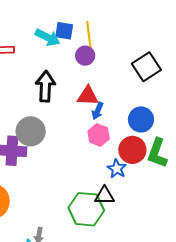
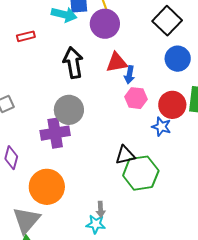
purple circle: (85, 56) -> (105, 24), size x1.5
blue circle: (141, 119) -> (178, 59), moved
black triangle: (104, 196) -> (125, 155), moved

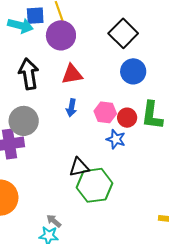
blue arrow: (129, 75) -> (71, 108), moved
pink hexagon: (136, 98) -> (105, 112), moved
red circle: (172, 105) -> (127, 118), size x0.7
gray arrow: (101, 209) -> (54, 221), turned 133

